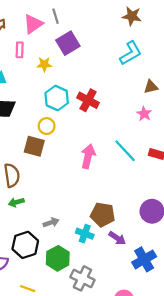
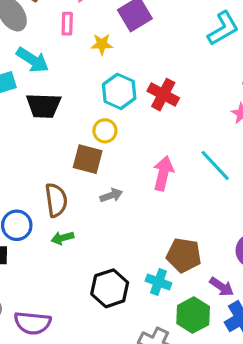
gray arrow: (51, 222) -> (111, 195), moved
purple arrow: (117, 238) -> (222, 287), moved
black hexagon: (25, 245) -> (110, 288), moved
green hexagon: (58, 258) -> (193, 315), moved

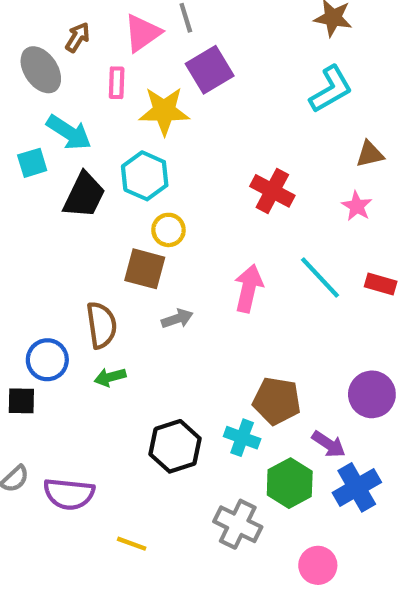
yellow star: (102, 44) -> (164, 111), size x1.6
cyan hexagon: (119, 91) -> (145, 176), moved
red cross: (163, 95) -> (272, 191), moved
black trapezoid: (44, 106) -> (84, 195), turned -66

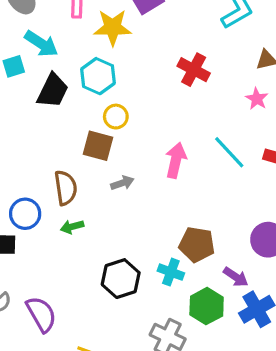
red cross: (272, 191) -> (194, 70), moved
purple semicircle: (69, 494) -> (41, 314), turned -126

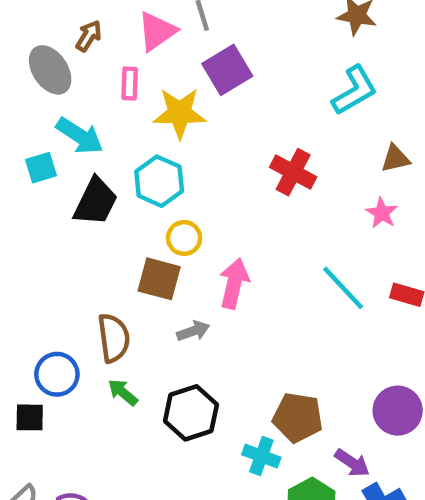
pink arrow: (176, 160) -> (234, 283), moved
green arrow: (72, 227) -> (123, 392), turned 55
black hexagon: (121, 279) -> (191, 413), moved

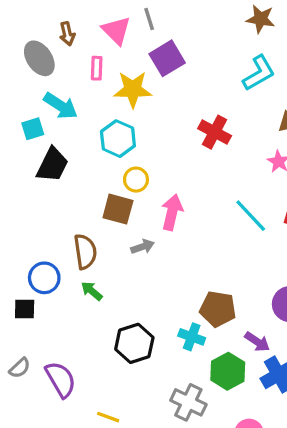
pink triangle: (157, 31) -> (116, 30), turned -40
brown arrow: (89, 36) -> (67, 34), turned 135
black trapezoid: (96, 202) -> (52, 165), moved
black hexagon: (191, 413) -> (134, 343), moved

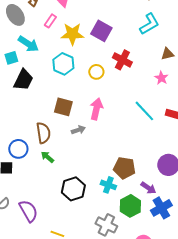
purple square: (167, 58) -> (101, 31), moved, turned -30
pink rectangle: (97, 68) -> (50, 21), turned 32
yellow circle: (136, 180) -> (96, 72), moved

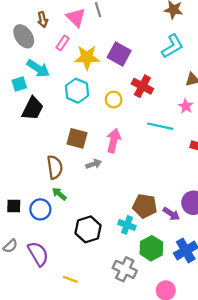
cyan line: (144, 111) -> (160, 126), moved, turned -35
blue circle: (18, 149) -> (40, 209), moved
purple arrow: (148, 188) -> (171, 214), moved

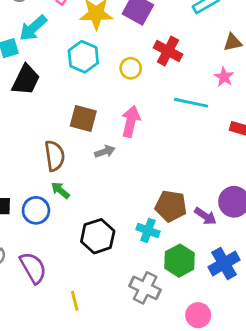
cyan arrow: (38, 68) -> (33, 28), turned 105
yellow line: (70, 279) -> (75, 301), turned 56

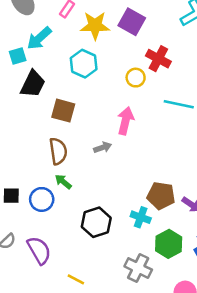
yellow circle: (131, 68) -> (136, 78), moved
brown square: (83, 118) -> (63, 111), moved
yellow line: (75, 301) -> (76, 279), turned -48

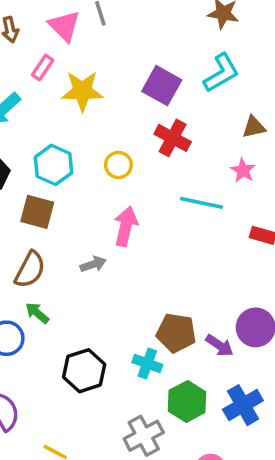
purple square: (132, 22) -> (162, 86), moved
cyan hexagon: (84, 64) -> (53, 165), moved
yellow circle: (136, 78) -> (118, 165), moved
brown semicircle: (58, 151) -> (30, 270), turned 36
gray cross: (138, 268) -> (144, 436), turned 36

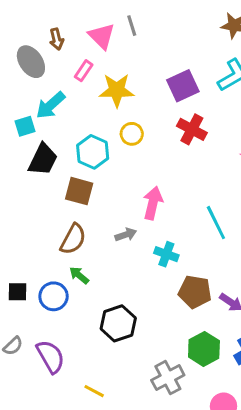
purple square: (162, 86) -> (183, 86), turned 36
yellow circle: (118, 165) -> (132, 134), moved
cyan line: (201, 203) -> (216, 223), moved, turned 52
cyan cross: (147, 364) -> (166, 254), moved

